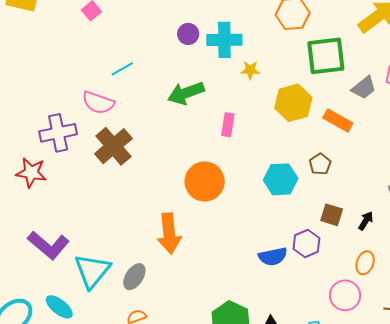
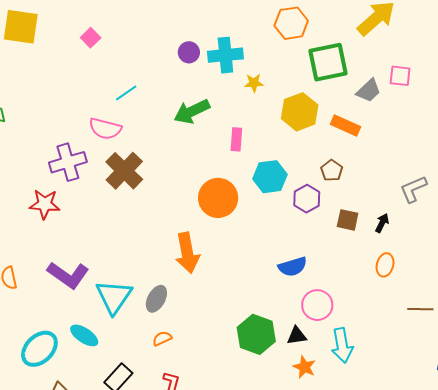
cyan hexagon: (281, 179) -> (270, 177), moved
purple hexagon: (306, 244) -> (307, 199), moved
pink circle: (345, 295) -> (317, 305), moved

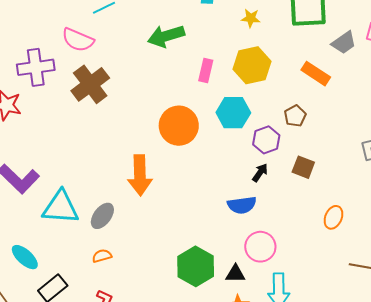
yellow star: (254, 83) -> (251, 18), moved
yellow hexagon: (300, 112) -> (252, 65), moved
black arrow: (382, 223) -> (260, 173), moved
cyan triangle: (114, 297) -> (61, 207), turned 51
cyan ellipse: (84, 335) -> (25, 257), moved

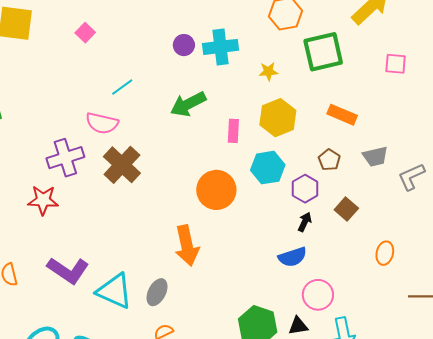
gray trapezoid: (344, 43) -> (375, 156), moved, turned 32
brown square: (303, 167) -> (346, 209), turned 30
cyan triangle: (61, 207) -> (114, 291), turned 30

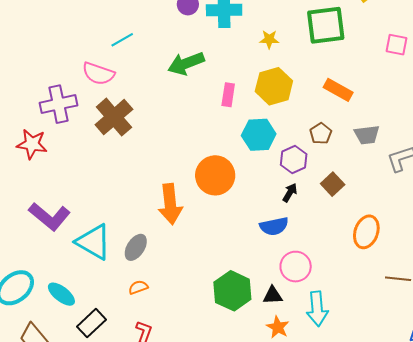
orange circle: (216, 190) -> (215, 175), moved
orange ellipse: (385, 253) -> (366, 232), size x1.4

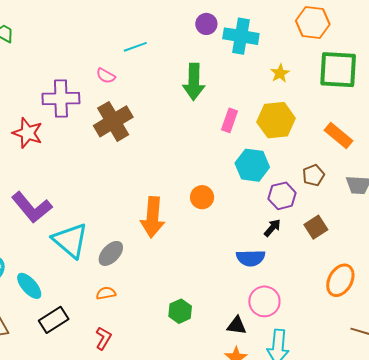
yellow star: (269, 39) -> (280, 73), turned 30
green arrow: (186, 63) -> (194, 82), turned -78
pink semicircle: (98, 74) -> (106, 76), size x0.6
orange circle: (215, 175) -> (202, 197), size x0.6
green hexagon: (232, 291) -> (180, 311), moved, size x0.6

